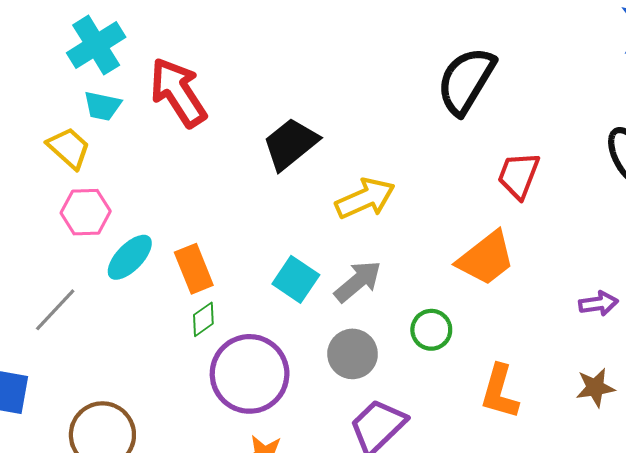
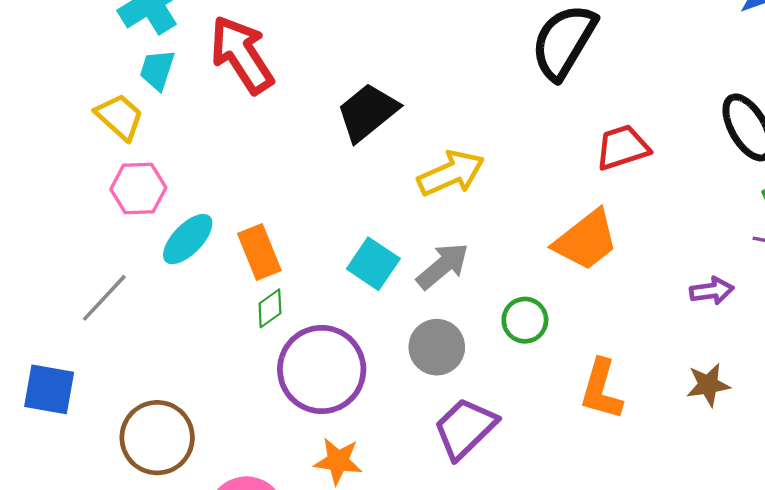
cyan trapezoid: (102, 106) -> (157, 70), turned 96
red trapezoid: (519, 175) -> (622, 147), turned 51

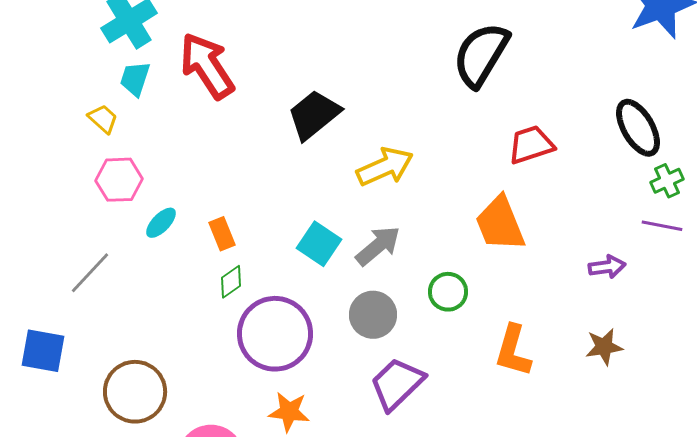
yellow trapezoid: (120, 117) -> (103, 119), size x0.7
cyan ellipse: (188, 239) -> (161, 223), size x0.7
orange trapezoid: (586, 240) -> (500, 224), turned 106
orange rectangle: (259, 252) -> (222, 234), size x0.7

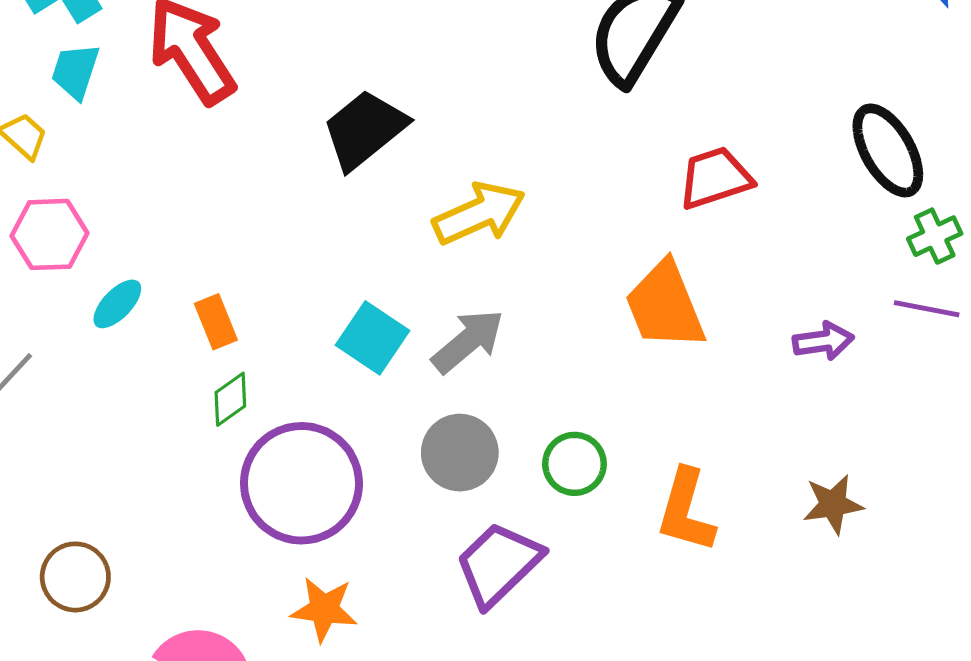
purple arrow: (607, 267) -> (823, 341), moved
green circle: (448, 292) -> (574, 464), moved
brown circle: (135, 392) -> (75, 577), size x0.7

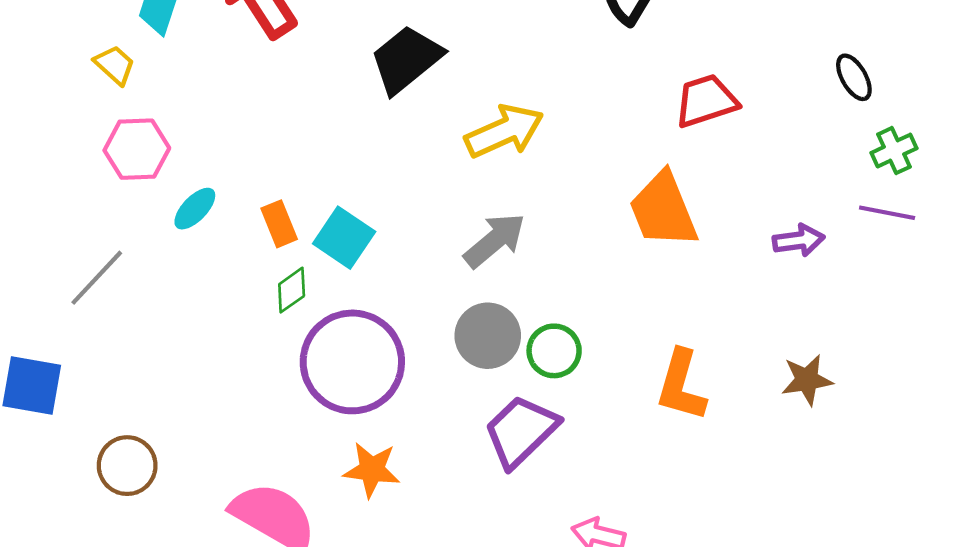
black ellipse: (888, 150) -> (854, 77), size x0.6
cyan square: (373, 338) -> (344, 238), moved
green circle: (574, 464) -> (554, 351), moved
brown circle: (75, 577) -> (127, 466), moved

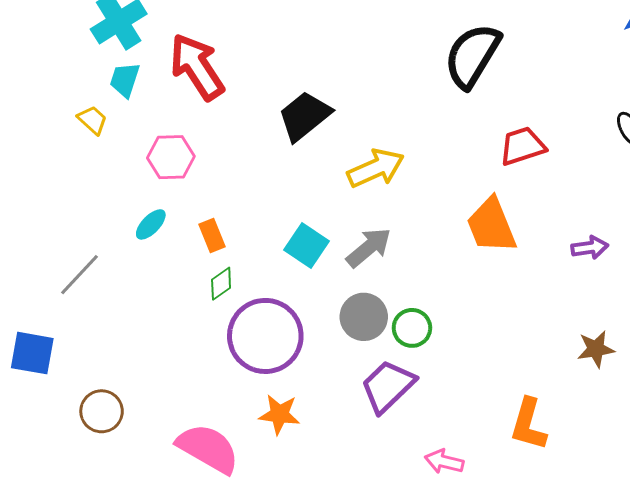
pink hexagon: (137, 149) -> (171, 157), moved
cyan square: (344, 238) -> (306, 246), moved
orange L-shape: (681, 385) -> (529, 424), moved

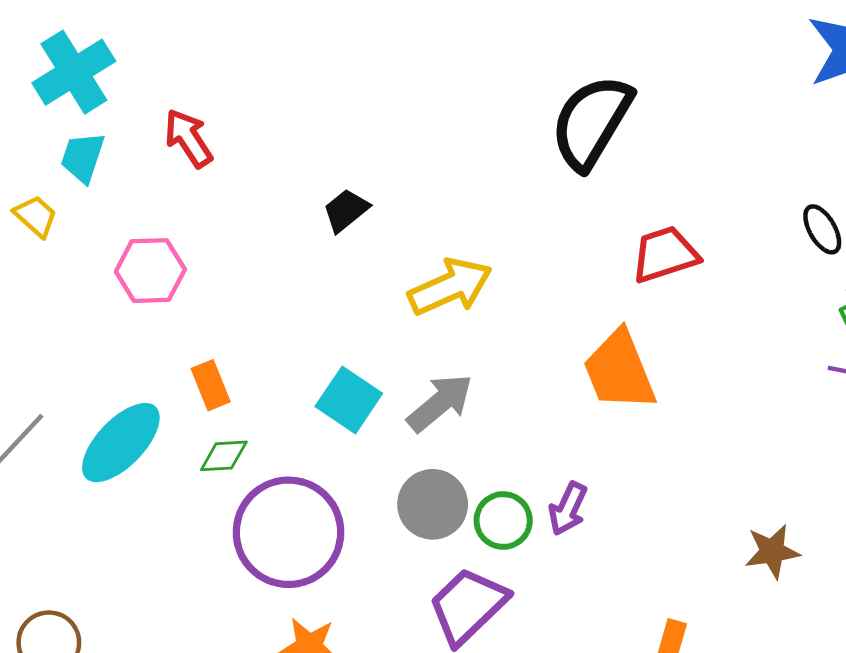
red arrow: (197, 67) -> (189, 138), size x0.6
black trapezoid: (304, 116) -> (346, 210), size x0.6
cyan ellipse: (151, 224) -> (121, 443), moved, size x1.8
purple arrow: (590, 248) -> (568, 509), moved, turned 123
green diamond: (221, 284) -> (224, 456), turned 32

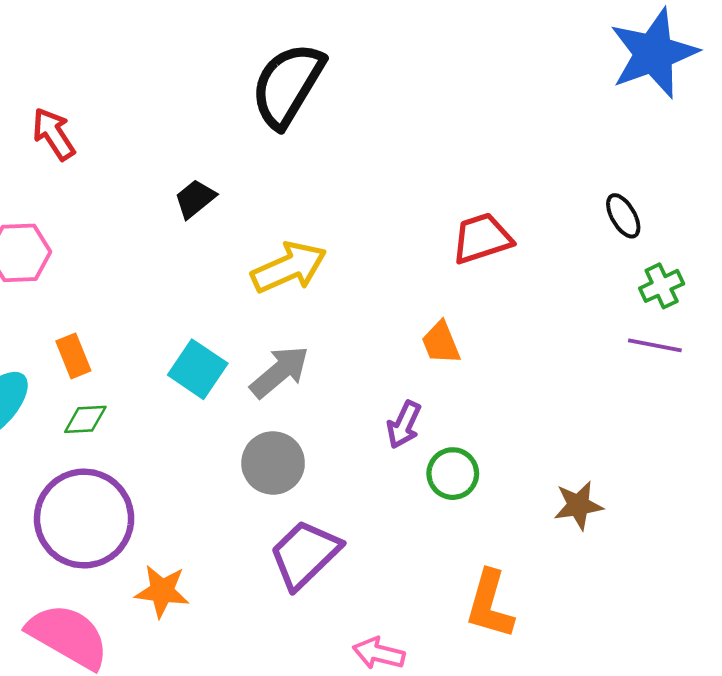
black semicircle: (591, 122) -> (288, 85), moved
orange trapezoid: (619, 371) -> (441, 343), size x0.6
purple arrow: (568, 509) -> (404, 425), moved
green circle: (503, 520) -> (453, 474), moved
purple circle: (289, 532) -> (84, 519), moved

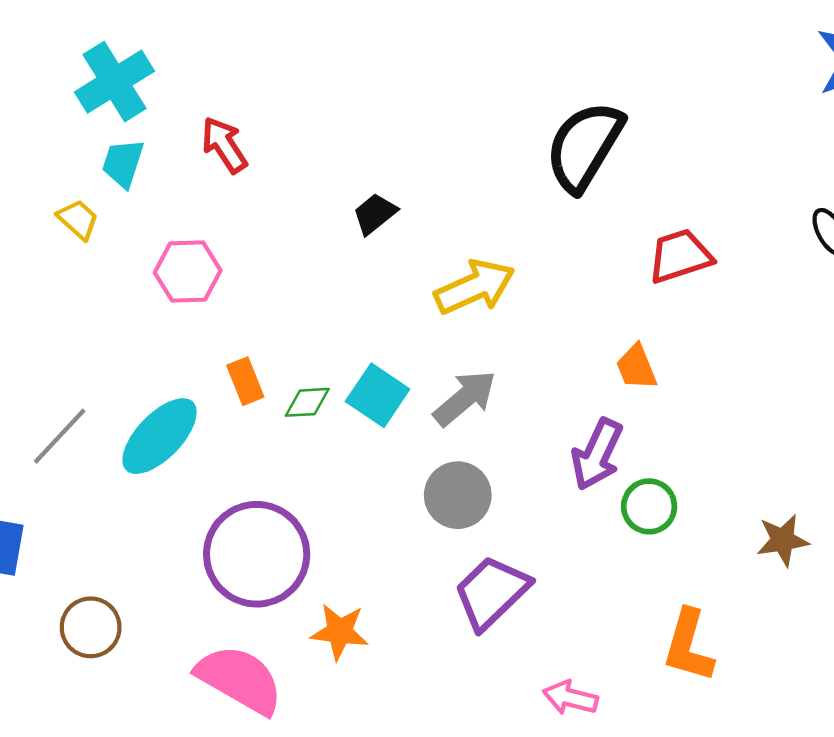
black semicircle: (288, 85) -> (584, 146), moved
green diamond: (85, 419) -> (307, 402), moved
purple arrow: (404, 425) -> (597, 454), size x1.4

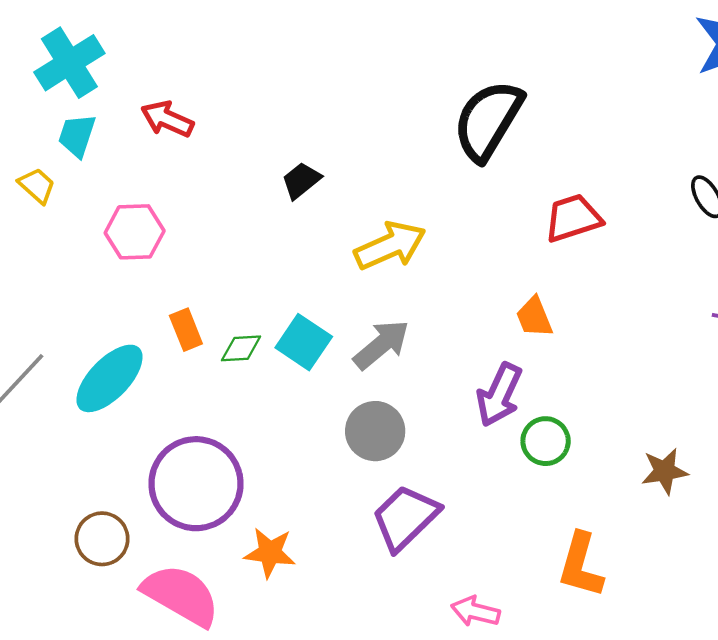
red arrow: (224, 145) -> (167, 119), turned -33
brown circle: (91, 627) -> (102, 539), moved

